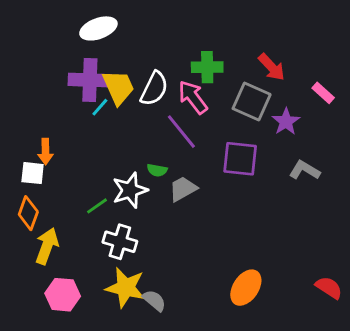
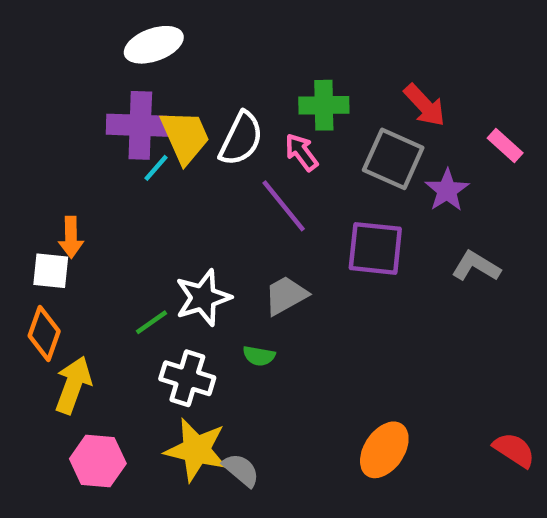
pink arrow: (193, 97) -> (301, 152), size x0.7
green semicircle: (157, 170) -> (259, 356), moved

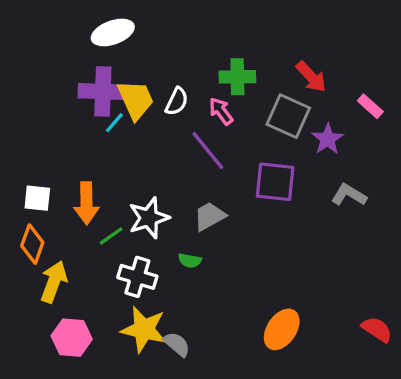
white semicircle: (241, 139) -> (177, 101), size x0.7
orange arrow: (71, 237) -> (86, 203), moved, size x1.4

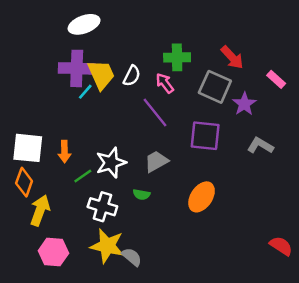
white square: (37, 198) -> (28, 148), size x1.5
orange arrow: (86, 203) -> (64, 152), size x0.7
orange ellipse: (282, 329) -> (202, 197), moved

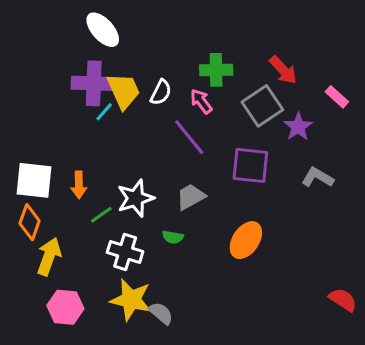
white ellipse: (84, 24) -> (103, 30), turned 68
gray square: (215, 87) -> (262, 106), turned 32

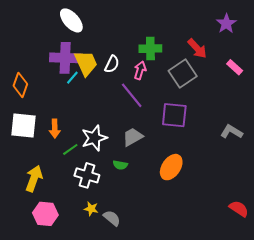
pink arrow: (201, 101) -> (140, 70), turned 54
purple star: (298, 127) -> (226, 24), moved
gray L-shape: (318, 177) -> (232, 132), moved
orange diamond: (30, 222) -> (20, 85), moved
yellow star: (131, 300) -> (91, 209), size x0.5

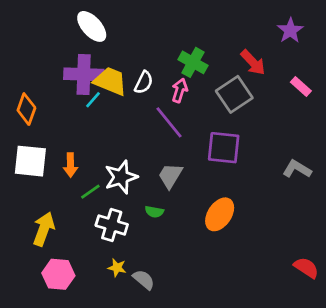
green cross: (150, 49) -> (193, 62), turned 30
yellow trapezoid: (86, 63) -> (110, 81), turned -44
gray trapezoid: (133, 137) -> (170, 176), turned -30

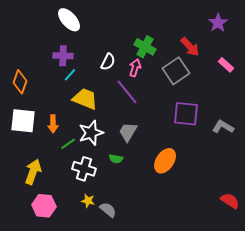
purple cross: (84, 74) -> (63, 56), size x0.7
yellow trapezoid: (110, 81) -> (85, 99), moved
purple square: (224, 148) -> (186, 114), moved

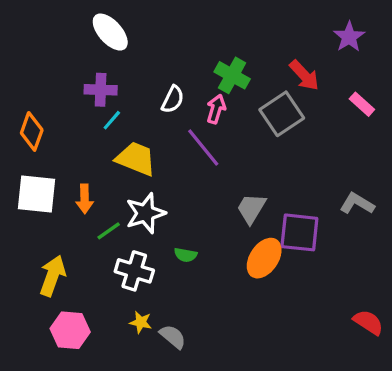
purple square: (186, 114) -> (299, 232), moved
gray trapezoid: (128, 132) -> (251, 208), moved

